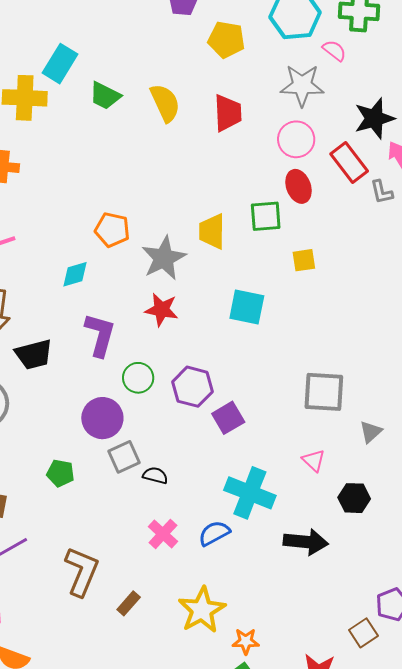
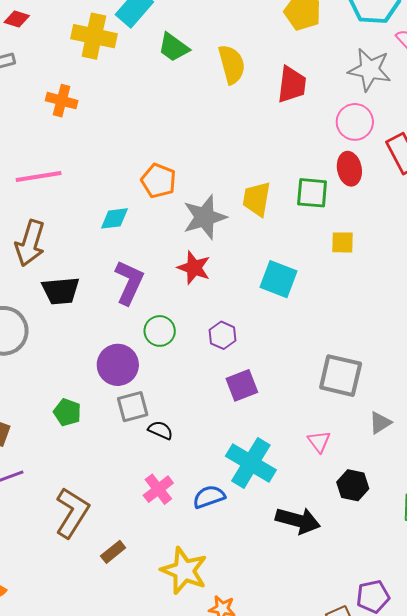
purple hexagon: (192, 387) -> (222, 335), moved, size x0.7
yellow star: (202, 610) -> (184, 571), turned -30

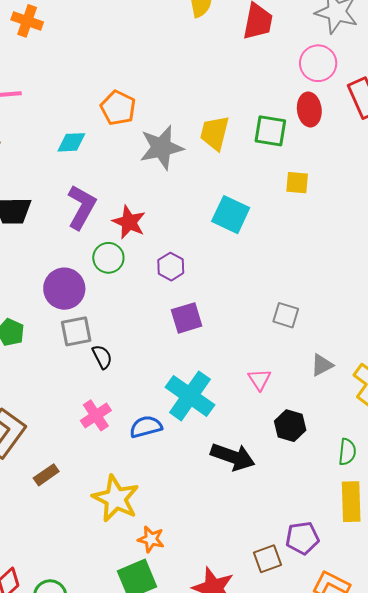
red star: (194, 268) -> (129, 222), moved
gray square: (341, 376) -> (286, 315), size x0.6
black semicircle: (160, 430) -> (102, 357), turned 35

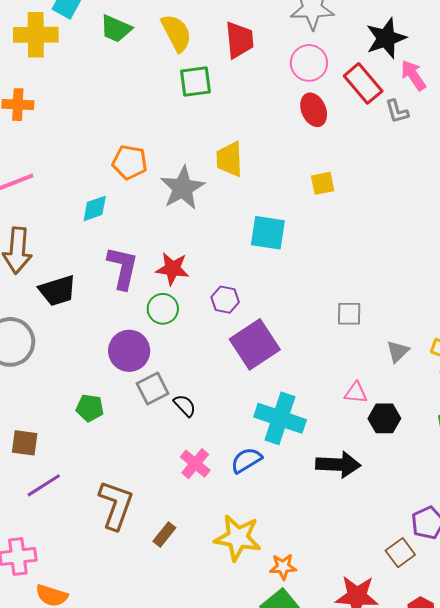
green square: (270, 131) -> (195, 82), moved
purple square: (187, 318) -> (255, 344), size x1.5
pink triangle: (260, 379) -> (356, 393), moved, turned -35

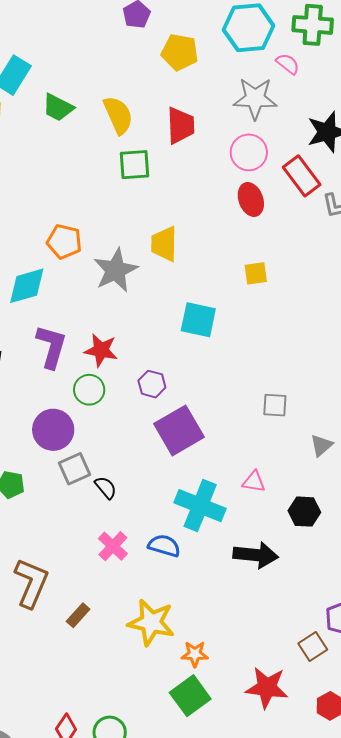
cyan diamond: (95, 208) -> (27, 286), size x1.4
pink triangle: (356, 393) -> (254, 482), moved
blue semicircle: (246, 460) -> (164, 546), turned 44

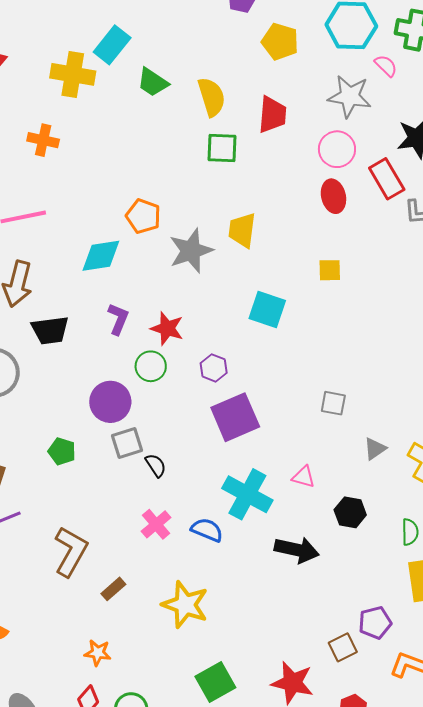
purple L-shape: (51, 347) -> (118, 319), size x0.7
orange star: (195, 654) -> (98, 653), moved

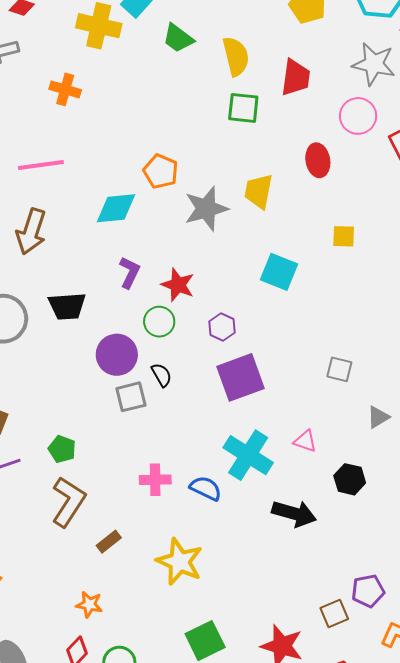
red ellipse: (333, 196) -> (318, 160), moved
black trapezoid: (50, 330) -> (67, 306), moved
green pentagon: (62, 451) -> (62, 449), moved
black semicircle: (156, 465) -> (161, 375), moved
pink cross: (156, 524) -> (155, 480), turned 36

